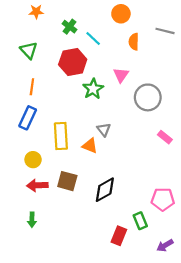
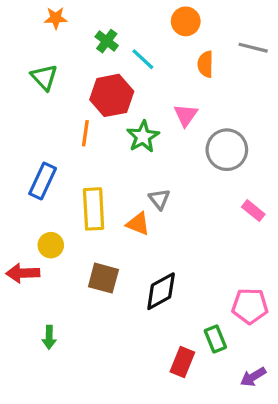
orange line: (32, 87) -> (85, 133), moved
red arrow: (37, 185) -> (23, 273), moved

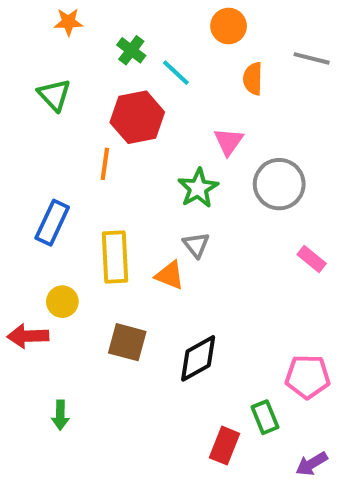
green star: (143, 137) -> (198, 188), moved

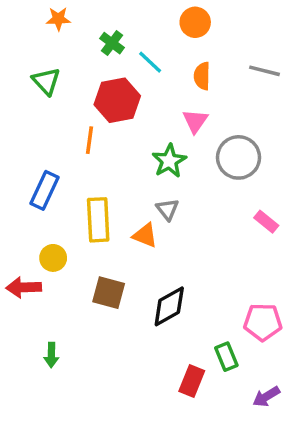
gray line: (312, 58) -> (264, 71), moved
orange semicircle: (253, 79) -> (202, 76), moved

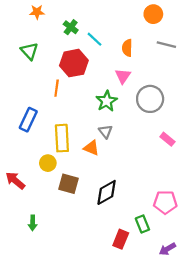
orange circle: (195, 22) -> (153, 14), moved
yellow circle: (53, 258) -> (48, 163), moved
red arrow: (24, 287) -> (15, 180), turned 42

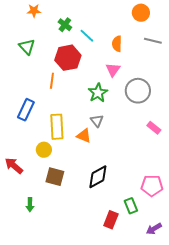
brown square: (69, 184) -> (55, 177), moved

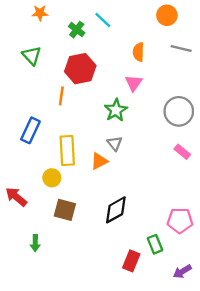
cyan line: (87, 36) -> (103, 20), moved
gray circle: (138, 91) -> (179, 111), moved
orange triangle: (84, 136) -> (99, 161), turned -49

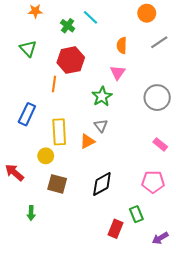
gray line: (181, 48) -> (159, 42), turned -48
pink rectangle: (182, 152) -> (160, 144), moved
pink pentagon: (180, 220) -> (153, 182), moved

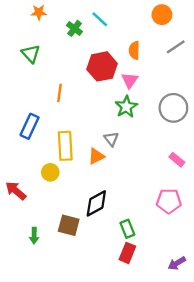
red hexagon: (71, 60) -> (102, 66), moved
green star: (102, 96) -> (126, 107), moved
brown square: (57, 184) -> (69, 225), moved
black diamond: (102, 184) -> (96, 203), moved
green rectangle: (136, 214) -> (127, 229), moved

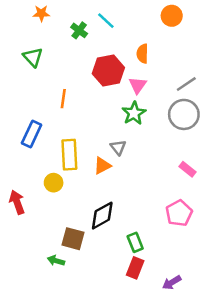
gray line: (176, 47) -> (186, 84), moved
red arrow: (16, 191) -> (17, 202), turned 30
pink pentagon: (169, 201) -> (179, 213), turned -30
green arrow: (34, 236) -> (56, 261), moved, turned 105
purple arrow: (177, 263) -> (172, 283), moved

